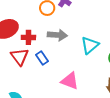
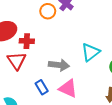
gray arrow: (57, 35) -> (59, 65), moved
blue rectangle: (42, 58) -> (42, 87), moved

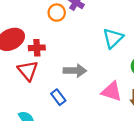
cyan triangle: (91, 52) -> (113, 38), moved
pink triangle: (68, 88) -> (112, 91), moved

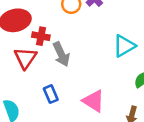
gray arrow: (75, 71) -> (61, 54), moved, turned 50
pink triangle: (112, 91) -> (93, 101), moved

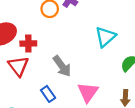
gray arrow: (61, 54) -> (62, 66), moved
pink triangle: (93, 101) -> (88, 92), turned 45

